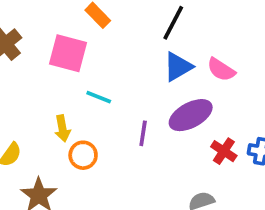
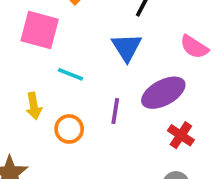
blue triangle: (178, 67) -> (127, 47), moved, turned -32
red cross: (224, 151) -> (181, 135), moved
orange circle: (83, 155) -> (69, 129), moved

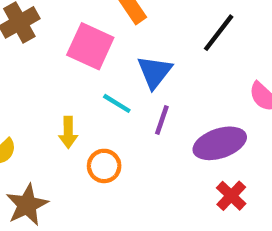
blue triangle: (127, 47) -> (155, 72), moved
purple line: (115, 111) -> (162, 120), moved

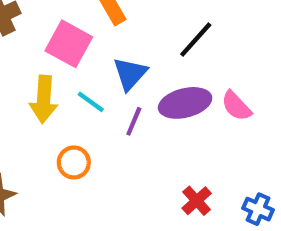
yellow arrow: (68, 132) -> (44, 99), moved, size x1.5
purple ellipse: (220, 143) -> (185, 103), moved

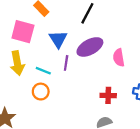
cyan line: (91, 102) -> (43, 71), moved
pink semicircle: (236, 106) -> (119, 58), moved, turned 48
red cross: (197, 201) -> (108, 95), turned -32

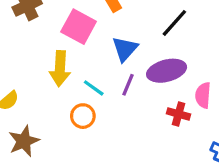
red cross: (108, 95) -> (179, 114), moved

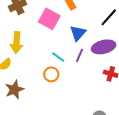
yellow arrow: (60, 69) -> (17, 42), moved

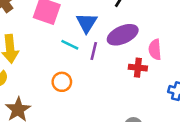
cyan line: (58, 57) -> (70, 45), moved

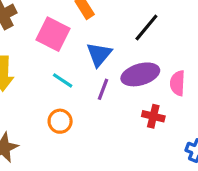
cyan line: (70, 45) -> (63, 80), moved
pink semicircle: (155, 50) -> (178, 83), moved

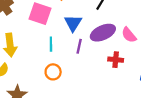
cyan line: (63, 80) -> (51, 44), turned 64
pink semicircle: (178, 83) -> (129, 35), turned -35

